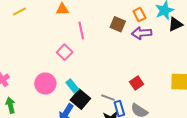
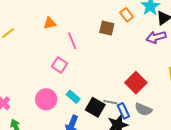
purple arrow: (142, 33) -> (156, 37), moved
red square: (137, 83) -> (136, 83), size x1.5
black square: (80, 99) -> (95, 107), moved

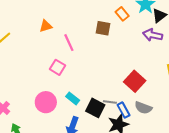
purple arrow: (156, 37) -> (153, 35), turned 30

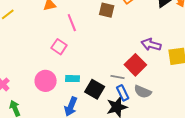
purple arrow: (153, 35) -> (151, 45), moved
cyan rectangle: (73, 98) -> (72, 79), turned -40
gray line: (110, 102) -> (117, 77), moved

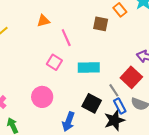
gray line: (117, 77) -> (114, 90), turned 48
cyan rectangle: (72, 79) -> (89, 68), moved, size x1.5

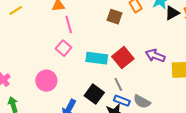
pink line: (66, 38) -> (69, 24), moved
red square: (131, 77) -> (123, 58), moved
blue rectangle: (120, 106) -> (122, 101), turned -49

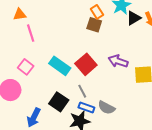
brown square: (115, 17) -> (94, 25), moved
pink square: (63, 48) -> (26, 67), moved
cyan rectangle: (97, 58) -> (60, 66), turned 30

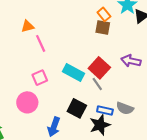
pink square: (26, 67) -> (40, 78), turned 35
gray line: (82, 91) -> (97, 84), moved

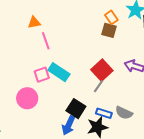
cyan rectangle: (74, 72) -> (59, 72), moved
gray line: (97, 84) -> (99, 86), turned 64
blue arrow: (54, 127) -> (68, 125), moved

